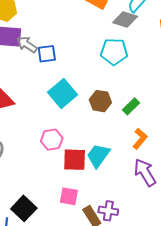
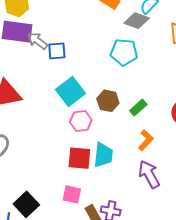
pink hexagon: (52, 140) -> (81, 121), moved
cyan trapezoid: (98, 156) -> (103, 155), turned 148

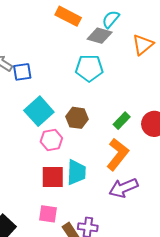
green rectangle: (138, 108) -> (122, 121), moved
orange L-shape: (146, 140) -> (118, 154), size x1.5
purple arrow: (149, 174) -> (123, 188), turned -80

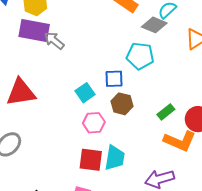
blue square: (22, 72) -> (114, 79), moved
cyan square: (39, 111) -> (85, 93), size x0.7
orange L-shape: (118, 154) -> (180, 141), moved, turned 68

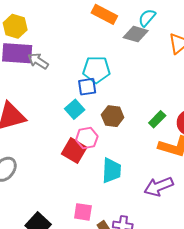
cyan pentagon: (140, 56) -> (96, 70), moved
blue square: (114, 79) -> (87, 87), moved
red square: (91, 160) -> (74, 151), moved, turned 30

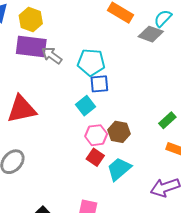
cyan pentagon: (96, 70) -> (91, 62), moved
brown hexagon: (113, 116) -> (119, 132), moved
red square: (74, 151) -> (95, 157), moved, size x0.7
cyan trapezoid: (112, 171) -> (119, 169), turned -136

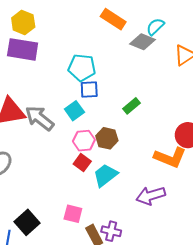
gray arrow: (52, 55) -> (40, 118), moved, size x1.4
green rectangle: (167, 120) -> (131, 106), moved

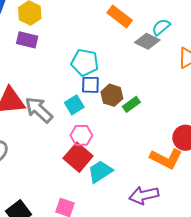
purple rectangle: (23, 49) -> (27, 40), size x0.7
brown hexagon: (107, 138) -> (112, 95), moved
red square: (82, 163) -> (78, 157), size x1.6

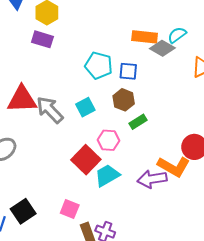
orange rectangle: (120, 16) -> (145, 37), moved, turned -35
blue square: (90, 85) -> (128, 71), moved
green rectangle: (131, 104) -> (138, 122), moved
pink hexagon: (81, 135) -> (108, 140), moved
purple arrow: (144, 195) -> (152, 179), moved

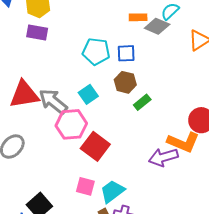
orange rectangle: (145, 37) -> (138, 17), size x0.7
pink hexagon: (108, 140) -> (71, 124), moved, size x1.4
cyan trapezoid: (107, 175) -> (112, 191), moved
pink square: (70, 209) -> (85, 186), moved

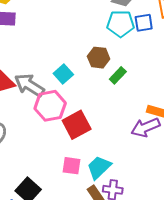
cyan pentagon: (96, 51) -> (121, 24), moved
blue square: (126, 53) -> (144, 23), moved
red square: (95, 146) -> (77, 125), turned 32

